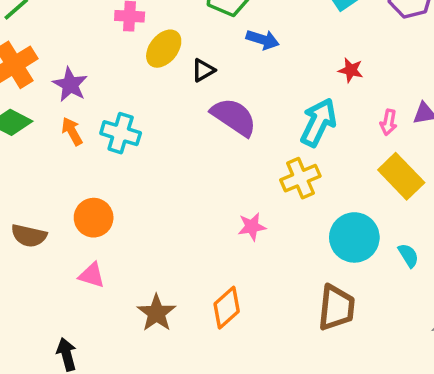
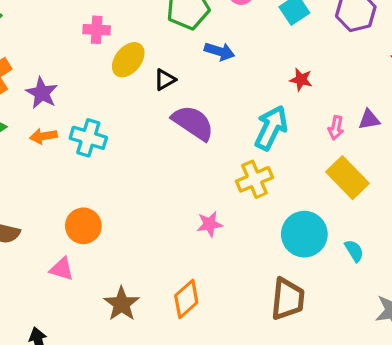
orange arrow: (72, 131) -> (43, 136), turned -70
orange circle: (94, 218) -> (83, 226), moved

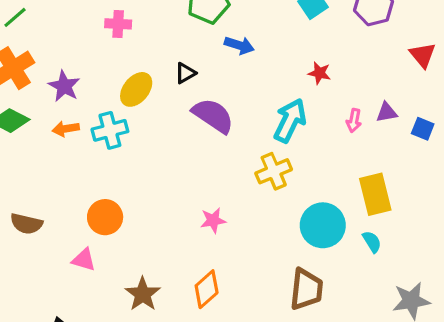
yellow ellipse: (128, 60) -> (136, 89), moved
cyan cross: (88, 138) -> (110, 130), turned -32
yellow rectangle: (347, 178) -> (375, 194), moved, turned 30
pink star: (210, 224) -> (213, 220), moved

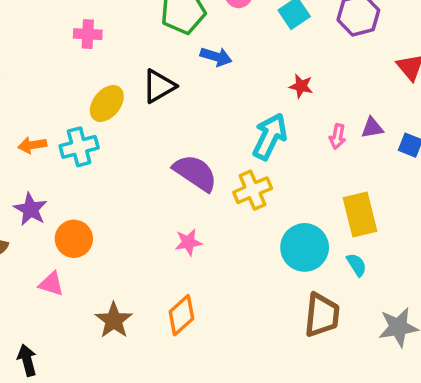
black triangle: (185, 73) -> (159, 86), size x1.5
purple star: (64, 86) -> (30, 209), moved
purple semicircle: (213, 116) -> (195, 173), moved
brown trapezoid: (306, 289) -> (322, 315), moved

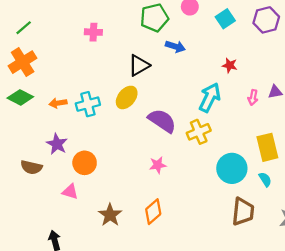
yellow ellipse: (107, 103) -> (127, 97), moved

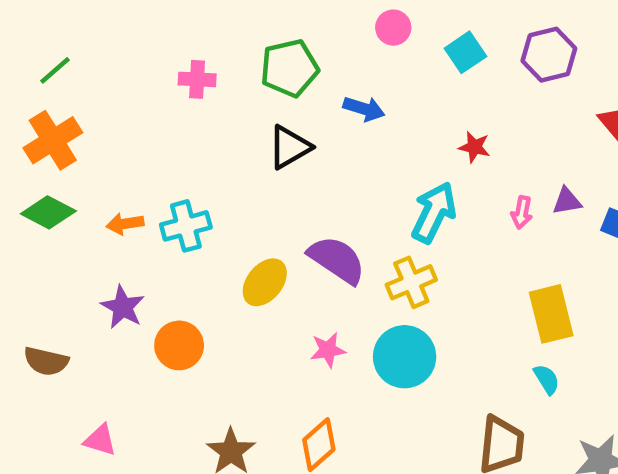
green pentagon: (154, 18) -> (290, 68), moved
yellow ellipse: (127, 97) -> (265, 282), moved
brown semicircle: (31, 167) -> (46, 361), moved
cyan circle: (232, 168) -> (405, 357), moved
pink triangle: (70, 192) -> (100, 440), moved

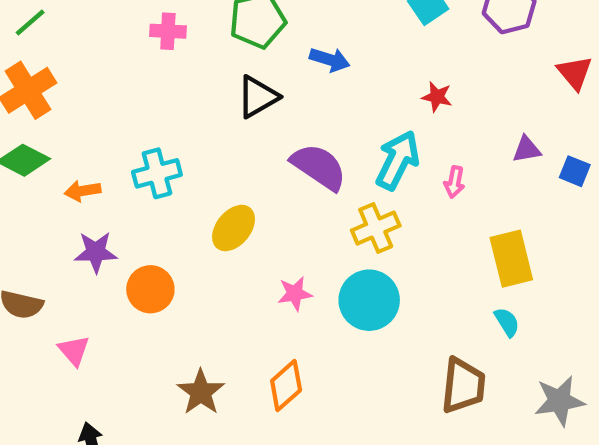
pink arrow: (522, 212) -> (454, 182), moved
orange arrow: (125, 224) -> (83, 191), moved
purple semicircle: (337, 260) -> (319, 167), moved
purple star: (123, 307) -> (96, 252), turned -30
pink triangle: (100, 440) -> (74, 350), moved, turned 32

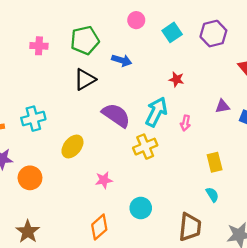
yellow rectangle: (511, 259) -> (215, 162), size x0.7
cyan circle: (369, 300) -> (141, 208), moved, size x0.7
brown star: (201, 392) -> (28, 232), moved

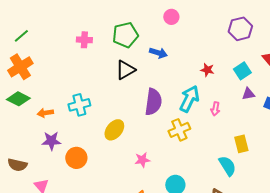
cyan square: (172, 32) -> (242, 71), moved
purple semicircle: (116, 115) -> (153, 102), turned 64
cyan semicircle: (212, 195) -> (227, 166), moved, size x1.5

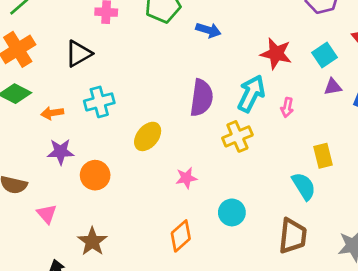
black triangle: (125, 70) -> (79, 54), moved
red star: (207, 70) -> (276, 54), size x1.6

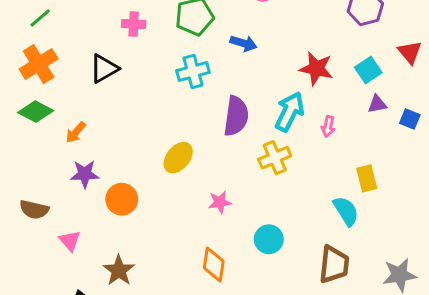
cyan cross: (99, 102) -> (193, 71), moved
orange arrow: (52, 113) -> (76, 132), turned -40
orange diamond: (181, 236) -> (214, 265), turned -40

